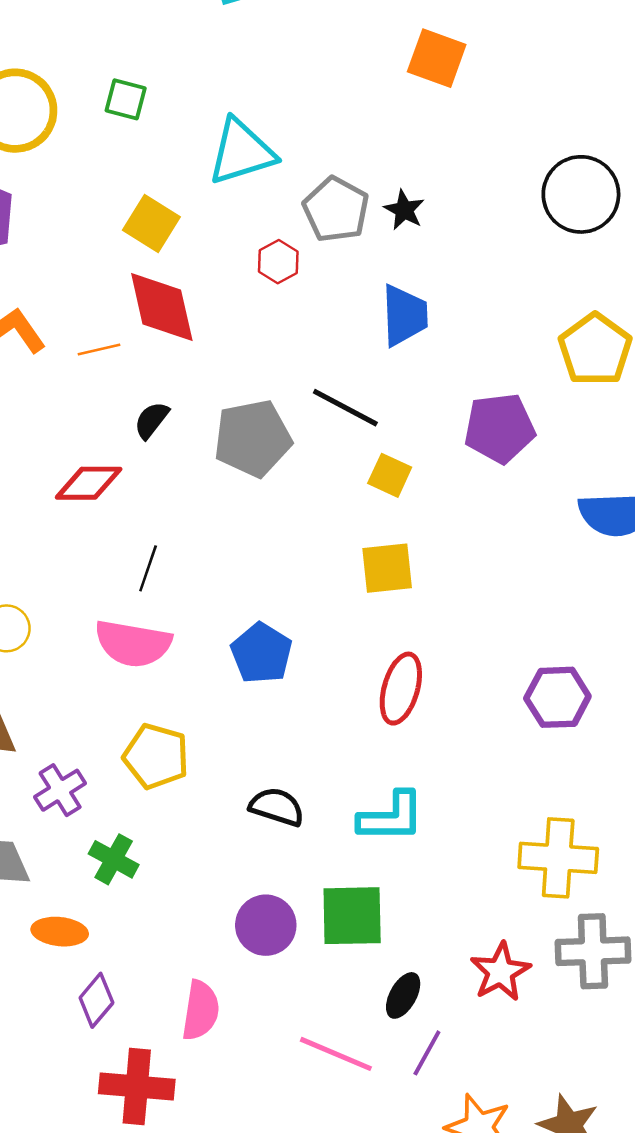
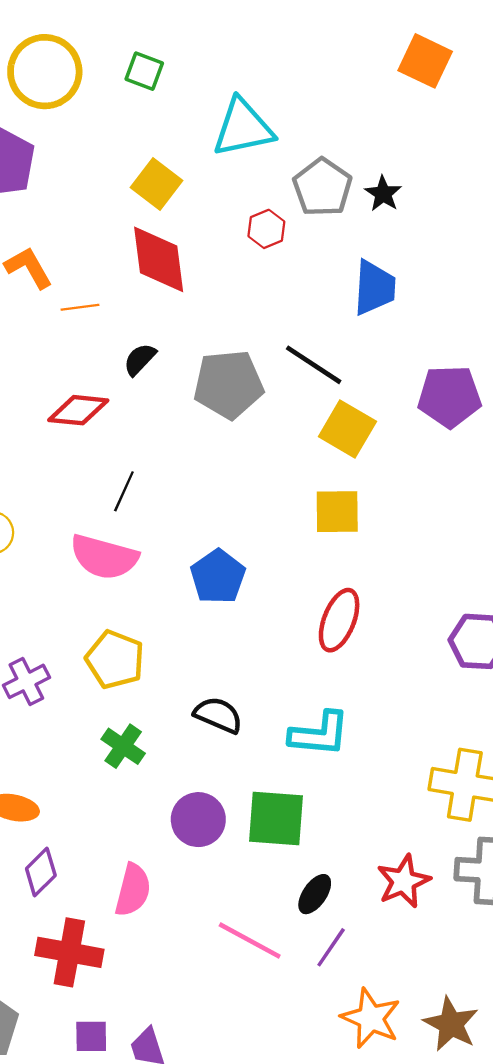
orange line: (99, 350) -> (80, 307), moved
yellow square: (390, 475) -> (347, 429), size x1.4
green cross: (114, 859) -> (123, 746), moved

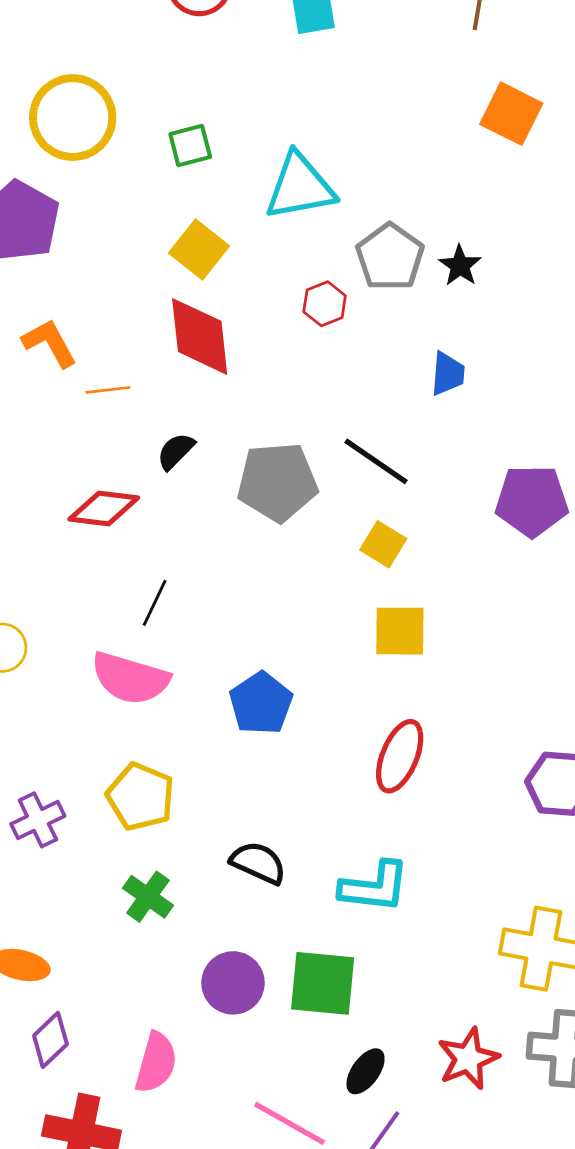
green square: (144, 71) -> (190, 146), moved, turned -36
blue trapezoid: (374, 288) -> (448, 374), size x0.7
yellow square: (347, 429) -> (383, 544), moved, size x0.7

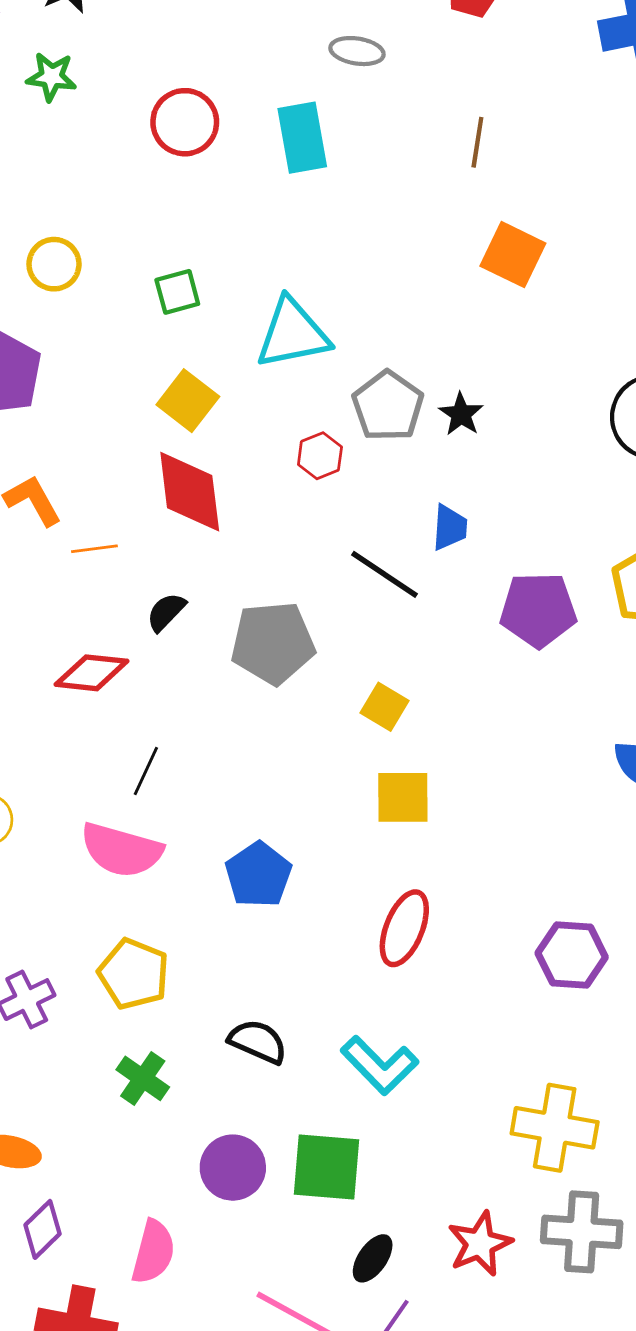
yellow circle: (73, 118) -> (54, 264), size x0.6
black line: (376, 461) -> (384, 574), moved
purple pentagon: (532, 501) -> (538, 610), moved
cyan L-shape: (374, 887) -> (380, 1065), turned 40

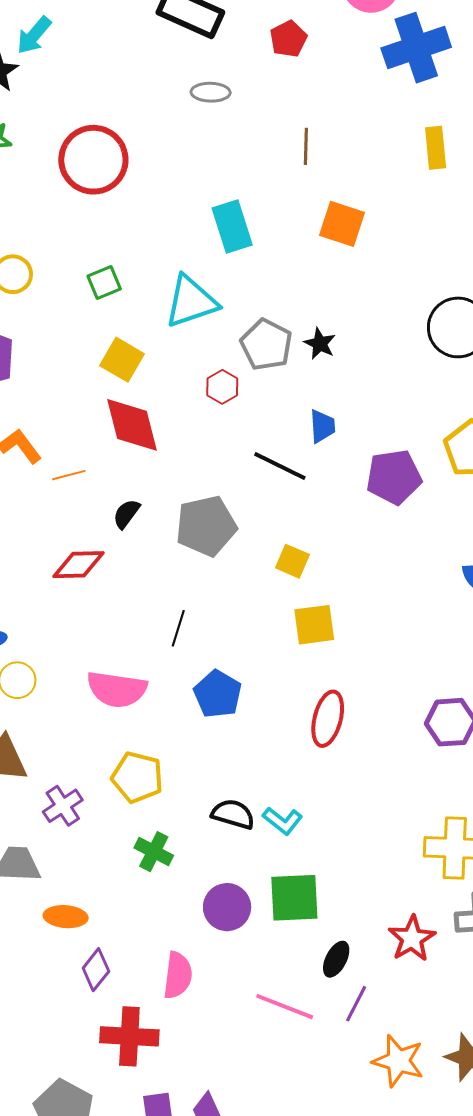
red circle: (185, 122) -> (93, 160), size x1.4
cyan rectangle: (302, 138) -> (232, 226), moved
black line: (146, 771) -> (178, 628), moved
cyan L-shape: (380, 1065) -> (283, 821), moved, size x0.7

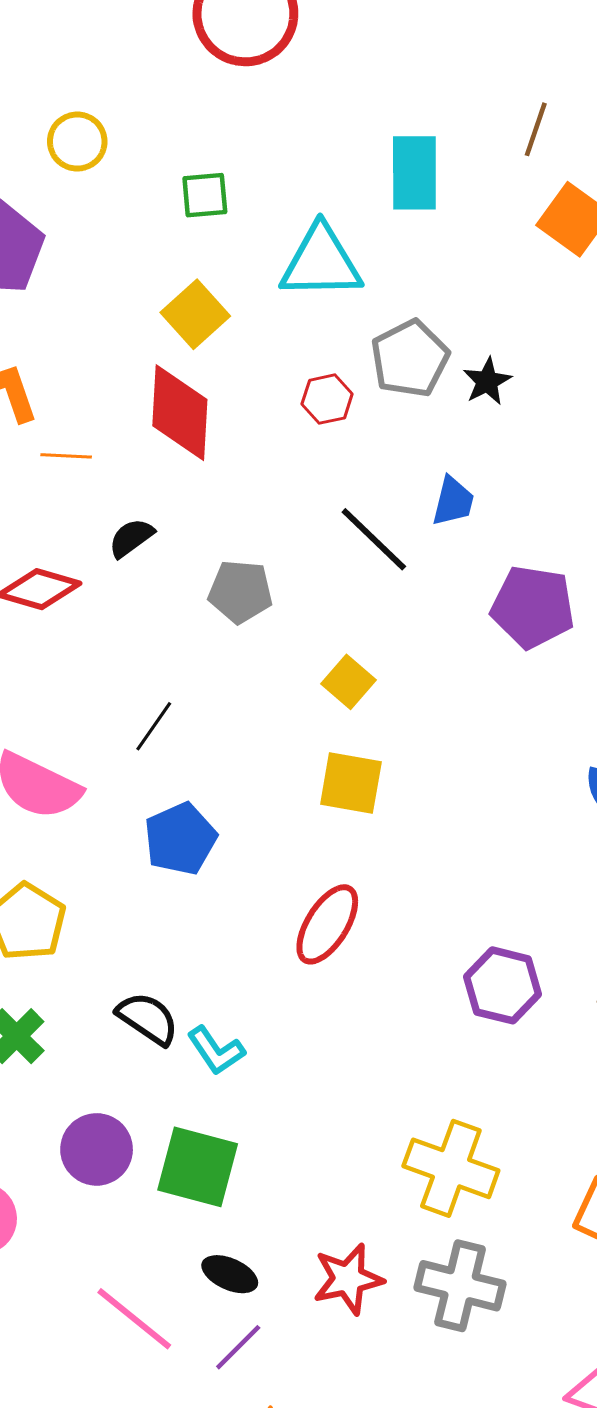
brown line: (306, 146) -> (536, 129), moved
gray pentagon: (206, 526) -> (240, 592), size x0.7
black ellipse: (336, 959) -> (230, 1274), turned 69

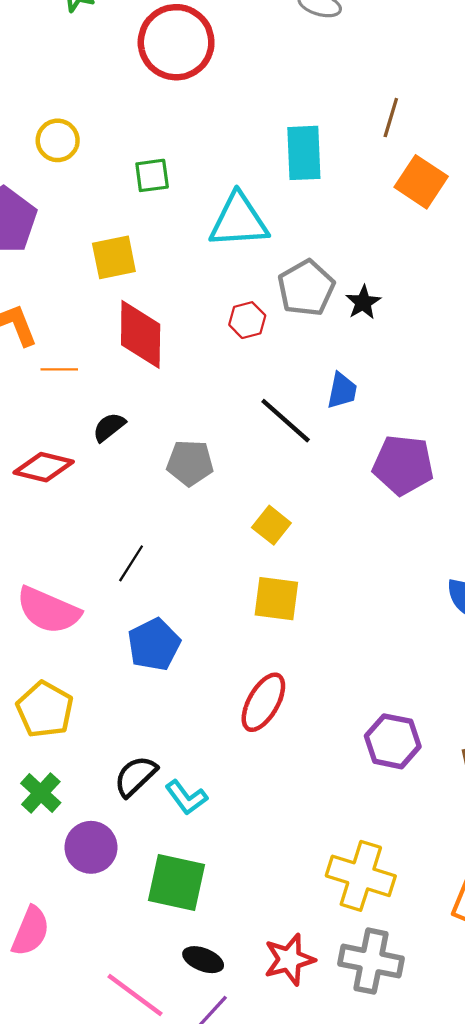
yellow square: (195, 314) -> (114, 257), moved, turned 33
black semicircle: (148, 1018) -> (136, 776), turned -75
purple circle: (97, 1149) -> (91, 847), moved

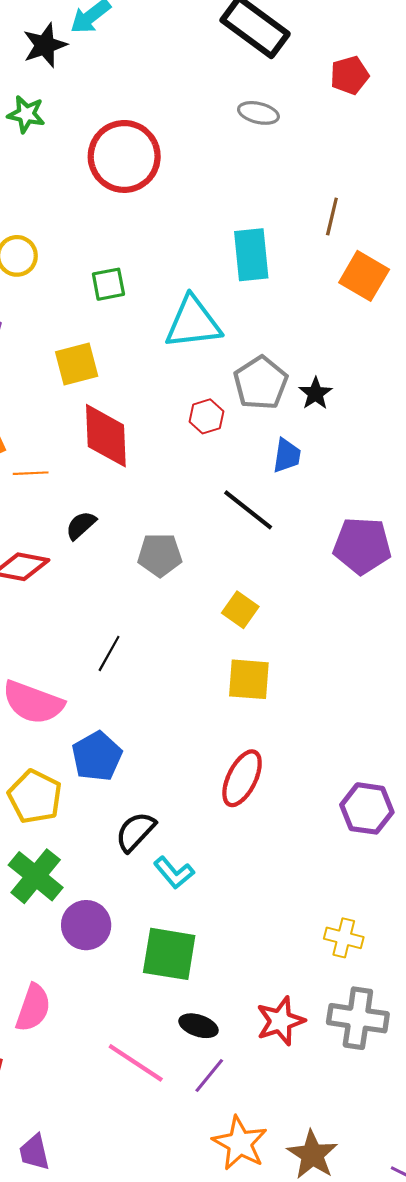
blue trapezoid: (342, 391) -> (287, 456), moved
blue pentagon: (154, 644) -> (97, 756), moved
black semicircle: (136, 776) -> (135, 832), moved
green cross: (41, 793) -> (36, 876), size x1.4
yellow cross: (361, 876) -> (344, 938), size x0.6

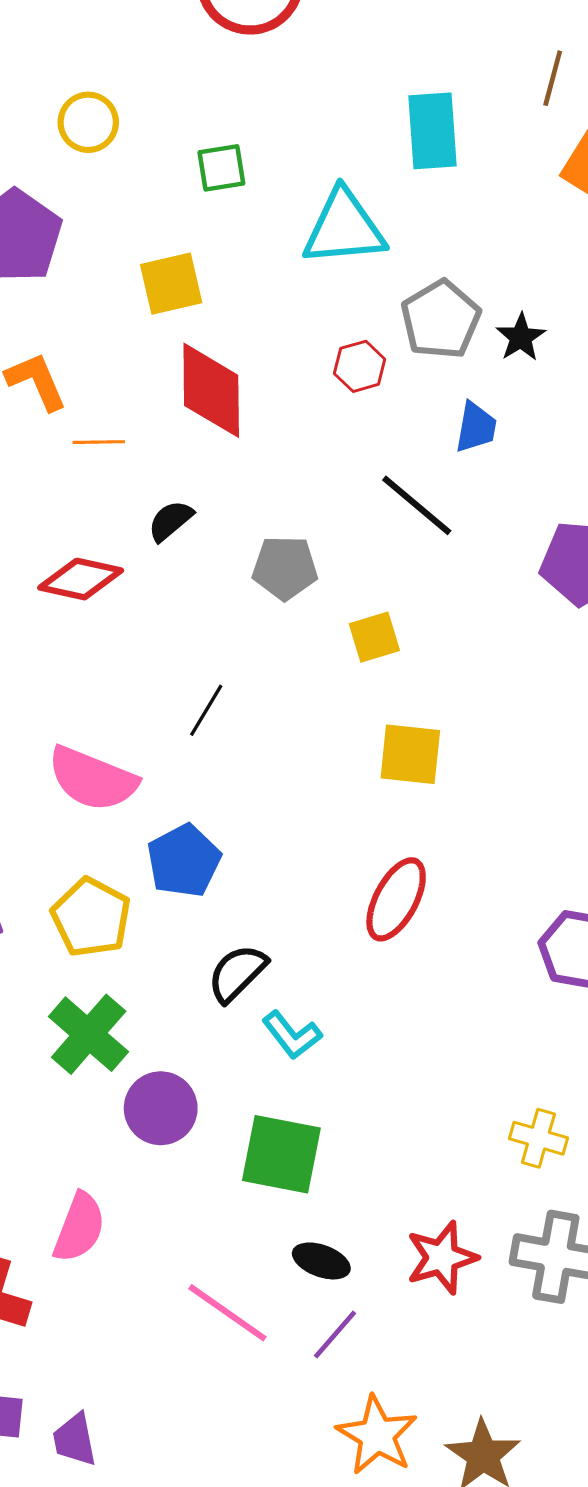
yellow square: (240, 610) -> (374, 637), moved, turned 36

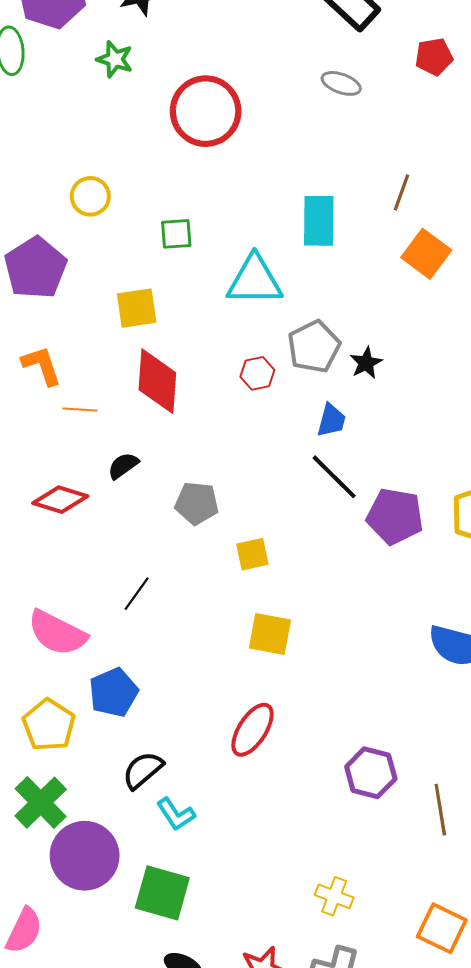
black line: (417, 505) -> (334, 477), moved
purple circle: (161, 1108) -> (85, 856), size x1.4

